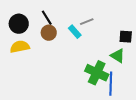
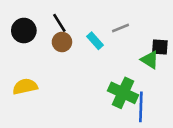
gray line: (87, 22) -> (120, 28), moved
yellow semicircle: (20, 47) -> (25, 87), moved
green triangle: (118, 56) -> (150, 60), moved

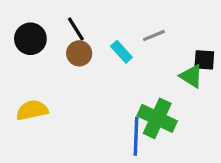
blue line: (141, 107) -> (136, 136), moved

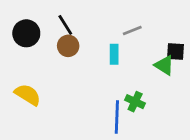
cyan rectangle: (121, 52) -> (114, 54), moved, turned 42
yellow semicircle: (32, 110) -> (28, 95), turned 44
green cross: (157, 118) -> (135, 102), size x0.6

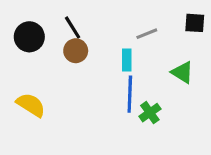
black square: (175, 51) -> (195, 23), moved
green cross: (135, 102) -> (150, 113), turned 30
blue line: (117, 117) -> (130, 94), moved

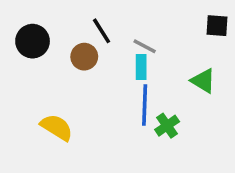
black line: (73, 28) -> (101, 31), moved
gray line: (147, 34) -> (145, 46), moved, turned 50
yellow semicircle: (31, 105) -> (57, 127), moved

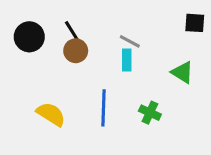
black line: (101, 31) -> (73, 32), moved
blue line: (145, 105) -> (104, 108), moved
green cross: (167, 126) -> (150, 113), turned -30

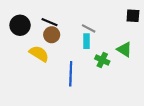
black line: (73, 32) -> (50, 22), turned -35
green cross: (150, 113) -> (102, 60), moved
yellow semicircle: (51, 114) -> (39, 54), moved

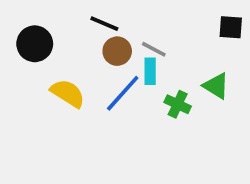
black line: (50, 22) -> (104, 24), moved
brown circle: (52, 35) -> (117, 51), moved
blue line: (71, 74) -> (123, 93), moved, turned 40

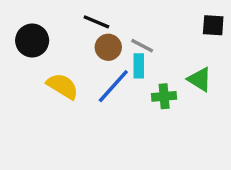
green cross: (178, 104) -> (164, 96), turned -30

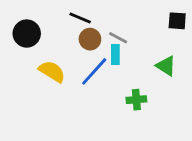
green cross: (164, 96) -> (136, 100), moved

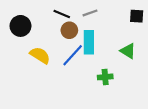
gray line: (118, 38) -> (90, 13), moved, turned -48
cyan rectangle: (115, 55) -> (89, 42), size x1.5

